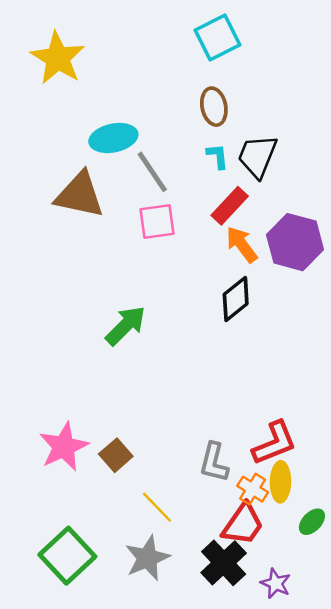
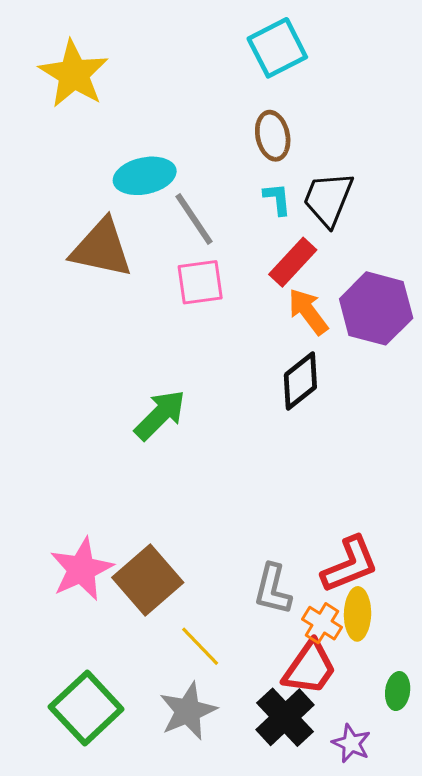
brown square: (116, 455) -> (148, 580), size x1.6
green ellipse: (312, 522) -> (398, 691), moved, turned -36

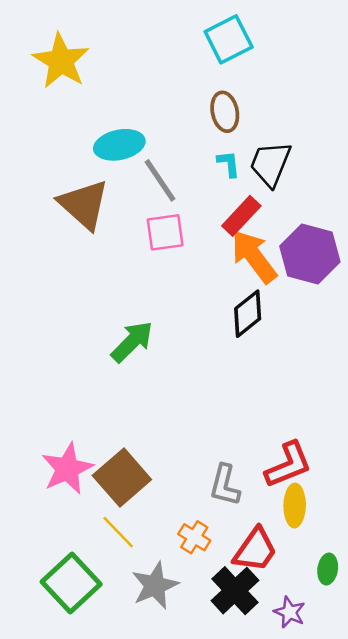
brown triangle: (101, 248) -> (84, 204), turned 30
orange arrow: (308, 312) -> (254, 257), size x1.4
orange cross: (322, 623) -> (194, 537), moved
yellow line: (200, 646) -> (118, 532), moved

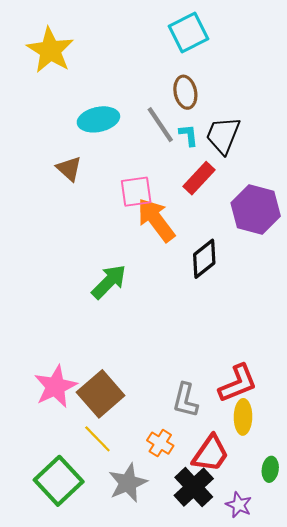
gray line: (160, 180) -> (160, 125), moved
brown triangle: (84, 204) -> (69, 169), size x0.6
orange arrow: (254, 257) -> (156, 220), moved

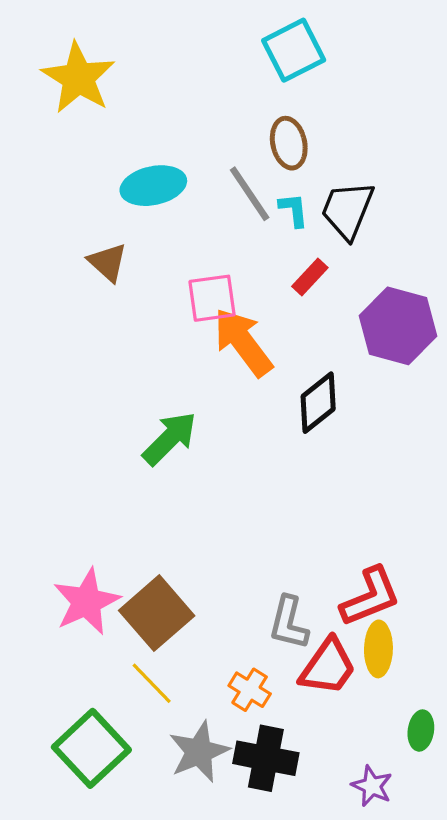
red rectangle: (199, 178) -> (310, 277), size x0.7
red trapezoid: (211, 454) -> (328, 667), moved
black cross: (194, 487) -> (266, 758), moved, turned -36

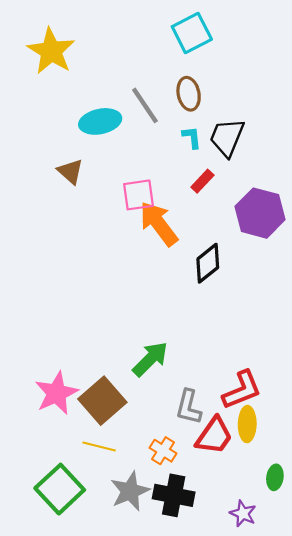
gray line: (250, 194) -> (145, 105), moved
green arrow: (170, 438) -> (150, 359), moved
yellow line: (152, 683) -> (99, 446), turned -32

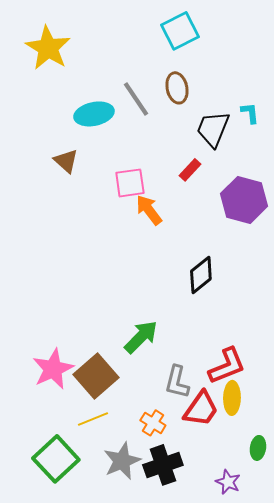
cyan L-shape: (192, 137) -> (250, 113), moved
orange arrow: (159, 224) -> (149, 210), size x0.7
black diamond: (208, 263) -> (201, 275), moved
yellow line: (99, 446) -> (93, 419), turned -36
black cross: (174, 495) -> (163, 465), turned -30

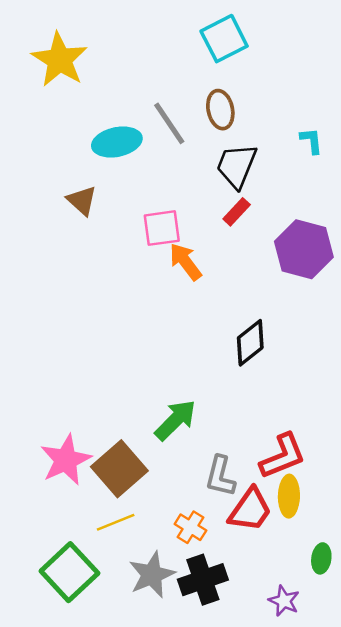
black trapezoid: (213, 129) -> (237, 166), moved

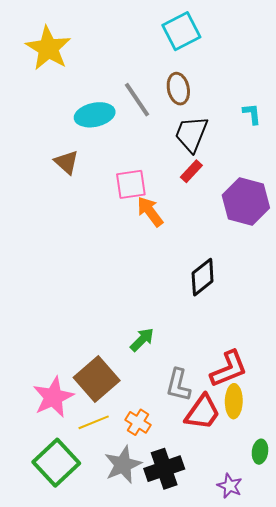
green arrow: (175, 420) -> (142, 340), size x0.7
pink star: (66, 460) -> (53, 397), moved
orange cross: (190, 527) -> (138, 422), moved

